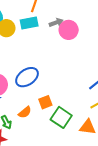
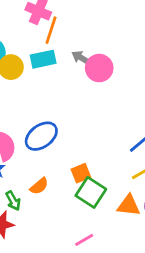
gray arrow: (56, 23) -> (81, 58), turned -128
orange square: (45, 102) -> (81, 173), moved

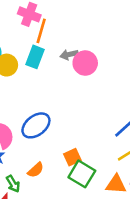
gray arrow: (81, 58) -> (69, 55), turned -42
cyan rectangle: (43, 59) -> (35, 57), turned -55

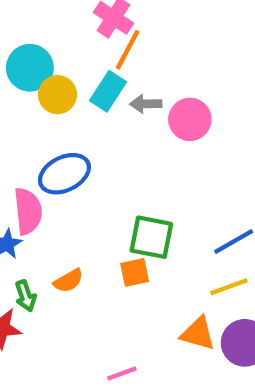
gray arrow: (69, 55) -> (146, 104), moved
blue ellipse: (36, 125) -> (64, 174), moved
green square: (82, 174) -> (151, 237), moved, turned -32

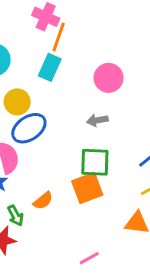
yellow circle: (58, 95) -> (17, 102), moved
gray arrow: (146, 104) -> (97, 120), moved
orange square: (135, 272) -> (87, 188), size x1.5

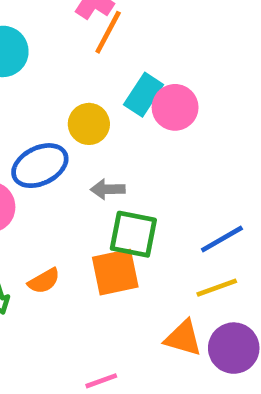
cyan rectangle: (50, 67) -> (144, 95), moved
yellow circle: (17, 102) -> (89, 124), moved
gray arrow: (97, 120) -> (108, 189), moved

